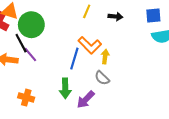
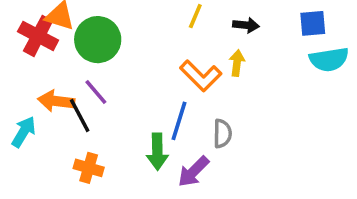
black line: (21, 43) -> (80, 115), moved
yellow arrow: (105, 56) -> (237, 63), moved
blue line: (74, 59) -> (179, 121), moved
gray semicircle: (102, 78) -> (222, 134), turned -133

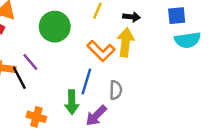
green circle: (98, 40) -> (55, 27), moved
yellow arrow: (237, 63) -> (125, 42), size x1.6
orange cross: (89, 168) -> (36, 117), moved

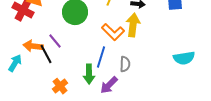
cyan semicircle: (188, 40) -> (184, 58), moved
orange cross: (36, 117) -> (60, 86), turned 35

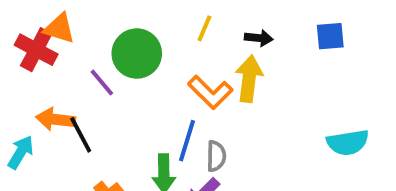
purple line: (55, 41) -> (102, 83), moved
gray semicircle: (125, 64) -> (216, 156), moved

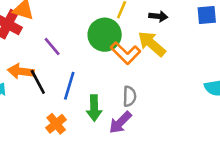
green circle: (137, 54) -> (105, 35), moved
yellow arrow: (249, 79) -> (152, 44), turned -56
blue line: (187, 141) -> (69, 86), moved

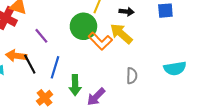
gray semicircle: (129, 96) -> (132, 76), moved

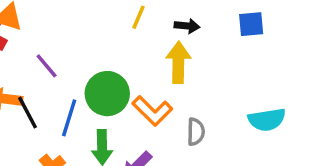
green circle: (83, 26) -> (107, 94), moved
yellow arrow: (121, 34) -> (178, 62), turned 50
orange L-shape: (100, 41) -> (152, 111), moved

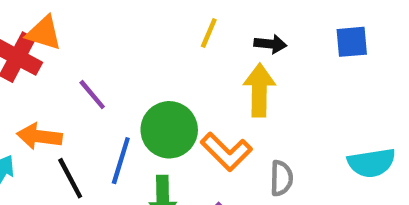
black line: (27, 113) -> (70, 178), moved

